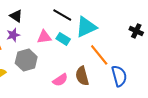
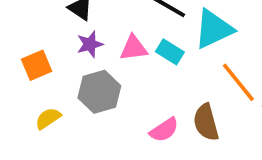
purple star: (13, 35) -> (90, 44), moved

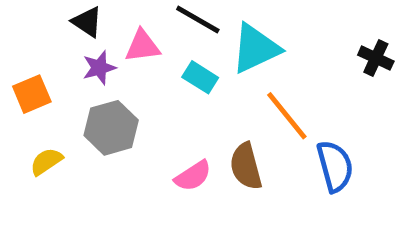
pink triangle: (134, 48) -> (142, 46), moved

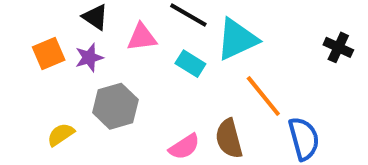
purple star: (99, 68) -> (89, 58), moved
orange square: (32, 94) -> (49, 54), moved

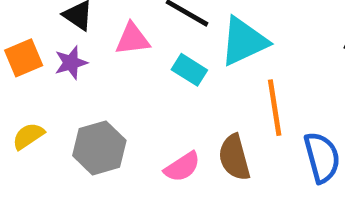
orange line: (263, 96) -> (275, 108), turned 30
gray hexagon: (115, 106) -> (99, 148), moved
yellow semicircle: (61, 135) -> (28, 136), moved

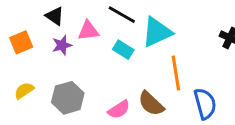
purple star: (71, 63) -> (62, 45), moved
brown semicircle: (234, 157) -> (151, 104), turned -32

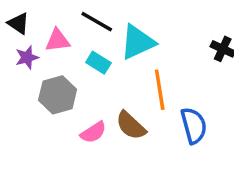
gray hexagon: (68, 98) -> (58, 95), moved

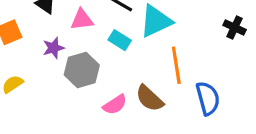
purple star: (27, 57) -> (53, 48), moved

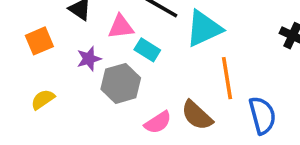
cyan rectangle: (120, 40) -> (147, 50), moved

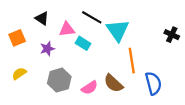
cyan triangle: (204, 29) -> (118, 30), turned -40
gray hexagon: (121, 83) -> (59, 80), moved

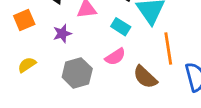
cyan rectangle: (83, 43) -> (121, 27), moved
pink semicircle: (90, 88) -> (115, 57), moved

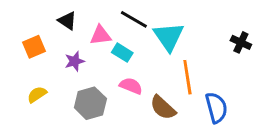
cyan rectangle: (121, 27) -> (122, 53), moved
pink semicircle: (115, 57) -> (131, 86), turned -125

